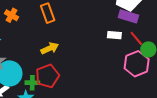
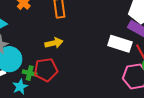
white rectangle: (114, 35) -> (120, 44), size x1.6

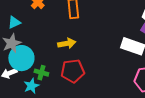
red pentagon: (46, 70) -> (73, 71), moved

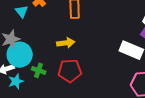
cyan triangle: (14, 22) -> (22, 11), moved, turned -48
cyan star: (31, 86) -> (16, 81), moved

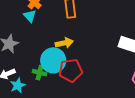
cyan triangle: (22, 11) -> (30, 16), moved
cyan circle: (20, 55) -> (53, 60), moved

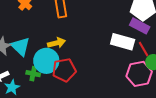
cyan triangle: (30, 16) -> (20, 46), moved, size x1.5

